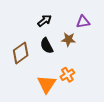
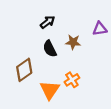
purple triangle: (83, 22) -> (100, 29), moved
brown diamond: (21, 53) -> (24, 70), moved

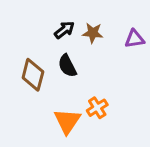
brown star: (73, 42) -> (93, 33), moved
brown diamond: (24, 70) -> (33, 75), moved, turned -40

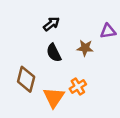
brown star: (93, 33) -> (85, 48), moved
brown diamond: (33, 75) -> (26, 79), moved

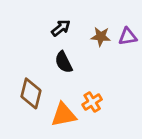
brown star: (85, 48) -> (101, 37), moved
orange triangle: (54, 97) -> (64, 115), turned 45

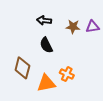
black arrow: (61, 28) -> (44, 20), turned -136
orange cross: (92, 102) -> (67, 74), turned -32

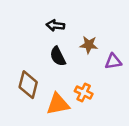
brown star: (73, 27) -> (89, 45), moved
purple triangle: (93, 27) -> (113, 62), moved

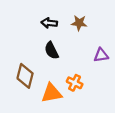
brown star: (89, 45) -> (79, 23), moved

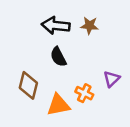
black arrow: (49, 23) -> (56, 26), size x1.5
purple triangle: (101, 55) -> (112, 79), moved, turned -35

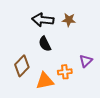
brown diamond: (28, 85) -> (22, 66), turned 30
orange cross: (84, 93) -> (65, 72), turned -32

